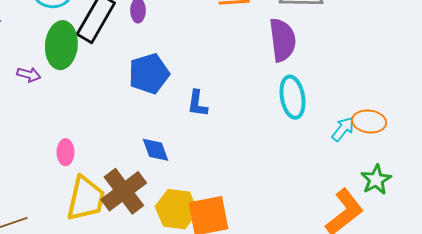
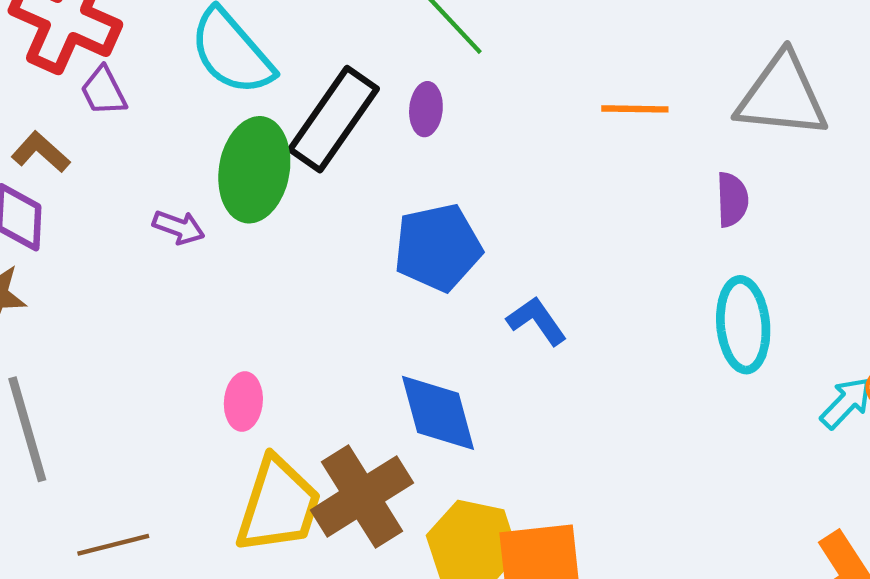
purple semicircle: (282, 40) -> (732, 200), size x0.6
blue L-shape: (197, 103) -> (537, 321), turned 132
blue diamond: (156, 150) -> (438, 413), size x1.4

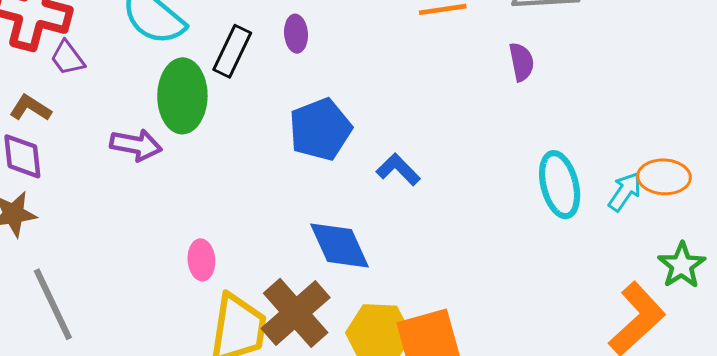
black rectangle: (333, 119) -> (232, 51), size x0.7
purple arrow: (179, 227) -> (136, 145), size x1.4
cyan ellipse: (743, 325) -> (560, 185), moved

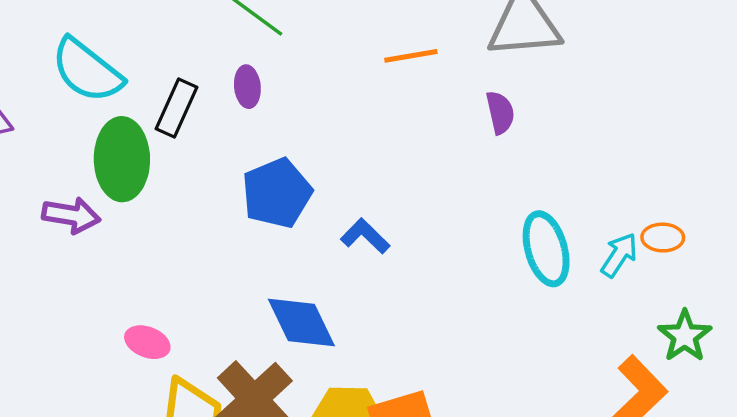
orange ellipse: (664, 177) -> (663, 238), size x0.7
pink ellipse: (201, 260) -> (147, 342), turned -63

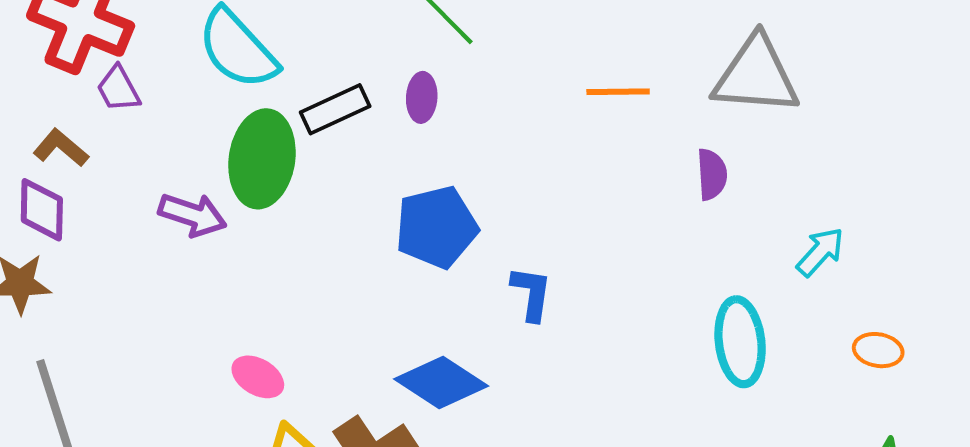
black rectangle: (177, 108) -> (335, 109), turned 32
blue L-shape: (365, 236) -> (531, 293), turned 45
cyan arrow: (619, 255) -> (820, 252), moved
blue diamond: (301, 323) -> (441, 383), turned -40

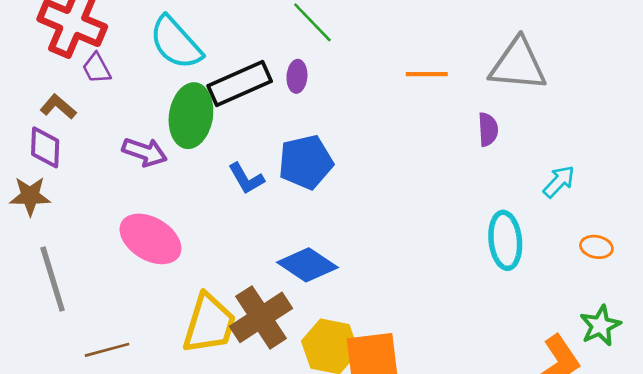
black rectangle: (335, 109) -> (240, 83), size x1.4
blue L-shape: (531, 293) -> (246, 178), moved, turned 141
pink ellipse: (258, 377) -> (150, 239), moved, size x1.8

